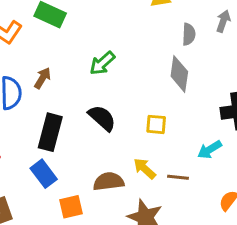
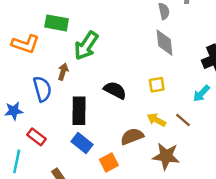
green arrow: (102, 63) -> (86, 46), moved, size x1.4
brown line: (178, 177) -> (183, 120), turned 49

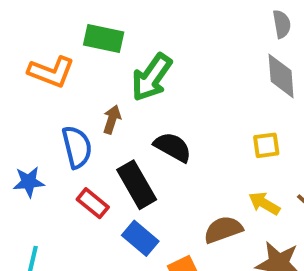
black semicircle: (115, 90) -> (173, 147), moved
black rectangle: (79, 111) -> (137, 185), turned -32
red rectangle: (36, 137) -> (93, 203), moved

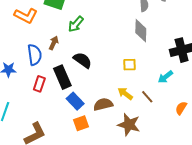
green arrow: (152, 77) -> (76, 24), size x0.7
red rectangle: (93, 203) -> (39, 84), turned 63
blue rectangle: (140, 238) -> (75, 101), moved

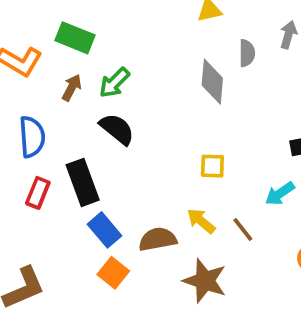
gray diamond: (141, 31) -> (212, 82), moved
brown arrow: (54, 43) -> (72, 88), moved
black semicircle: (83, 60) -> (117, 129), moved
orange square: (81, 123) -> (113, 273), turned -35

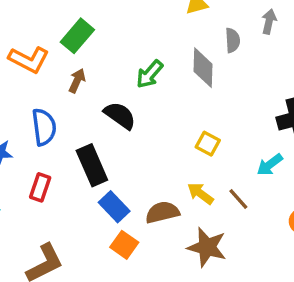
green rectangle: (75, 38) -> (77, 36), turned -68
green arrow: (114, 83) -> (150, 74), moved
yellow square: (212, 166) -> (208, 144), turned 30
red rectangle: (38, 193) -> (40, 187), moved

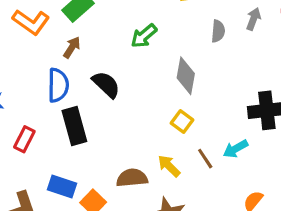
gray diamond: (203, 68) -> (186, 76), moved
green arrow: (150, 74) -> (144, 36), moved
blue semicircle: (44, 127) -> (58, 85), moved
brown line: (238, 199) -> (205, 159), moved
blue rectangle: (114, 207) -> (62, 186), moved, turned -36

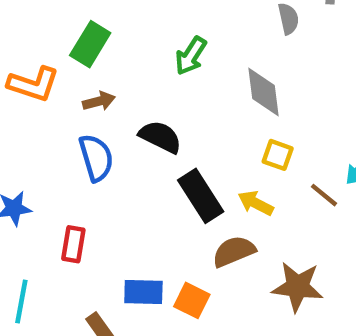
brown arrow: (72, 47) -> (99, 101), turned 60
black rectangle: (74, 126) -> (201, 196), moved
yellow arrow: (169, 166) -> (256, 203), moved

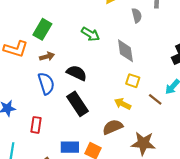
green arrow: (191, 56) -> (90, 34), turned -90
black rectangle: (201, 196) -> (78, 104), moved

